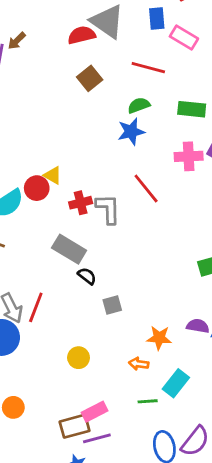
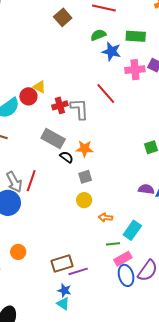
blue star: (131, 132) -> (111, 51), moved, turned 30
orange star: (159, 338) -> (85, 149), moved
yellow circle: (79, 358) -> (84, 200), moved
pink rectangle: (95, 412) -> (123, 259), moved

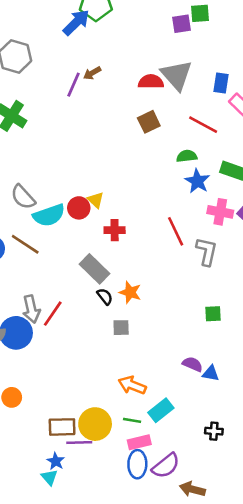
gray L-shape: (80, 109) -> (207, 252), moved
yellow circle: (84, 200) -> (95, 424), moved, size x1.6
orange arrow: (106, 218) -> (132, 385), size x1.5

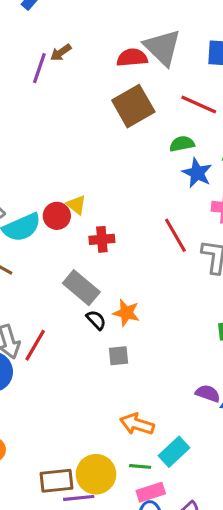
brown square: (149, 122) -> (133, 106), size x1.5

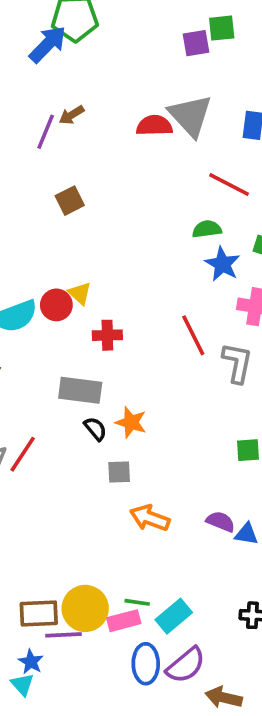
brown square: (133, 106) -> (70, 201), moved, size x0.6
gray rectangle: (81, 288) -> (80, 390), turned -36
orange arrow: (137, 424) -> (150, 518), moved
cyan rectangle: (174, 452) -> (174, 616), moved
pink rectangle: (151, 492) -> (124, 621), moved

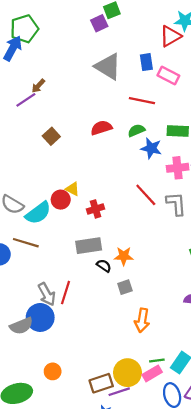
red semicircle: (154, 126) -> (101, 128), moved
purple line: (46, 132) -> (26, 100), turned 50
orange arrow: (150, 518) -> (142, 320), moved, turned -85

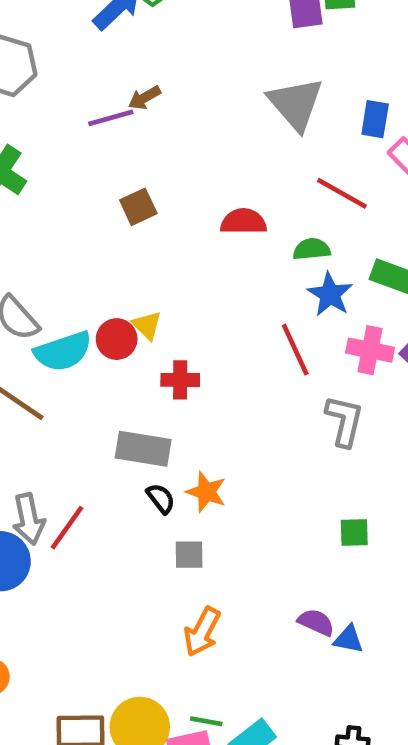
red line: (146, 195) -> (295, 350), moved

